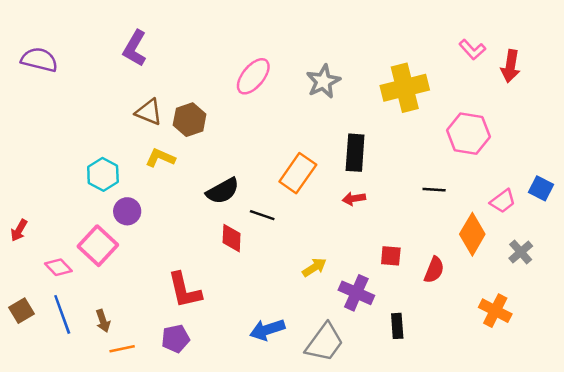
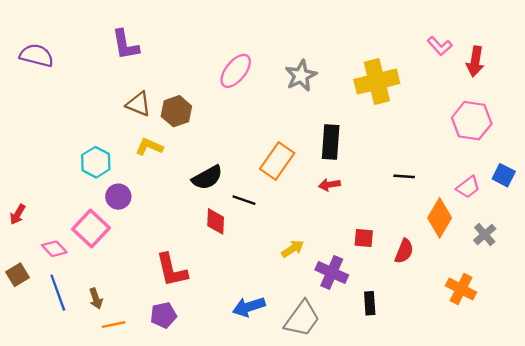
purple L-shape: (135, 48) -> (125, 45), turned -40
pink hexagon: (468, 134) -> (472, 121), moved
brown square: (21, 311) -> (18, 275), moved

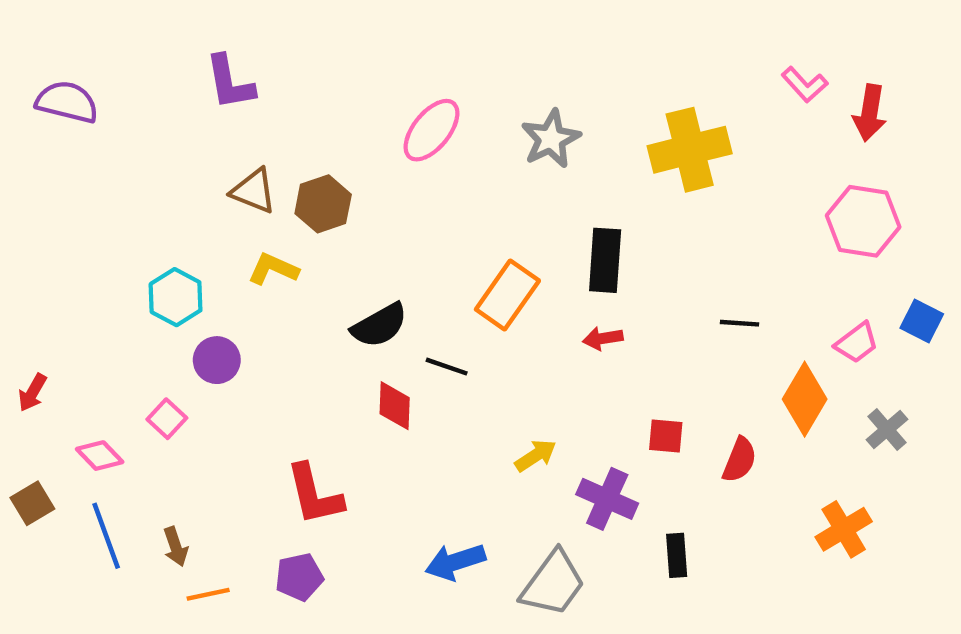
pink square: (91, 229) -> (167, 419), size x0.6
orange cross: (461, 289) -> (844, 529), turned 32

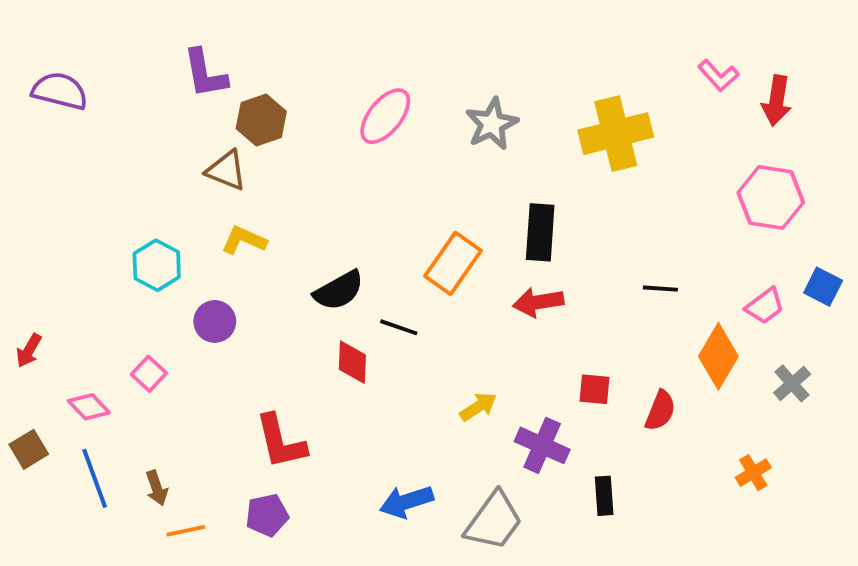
brown hexagon: (323, 204) -> (261, 120), moved
red arrow: (603, 338) -> (538, 302), size x1.4
purple circle: (217, 360) -> (215, 321), moved
orange cross: (844, 529) -> (753, 473), size x0.7

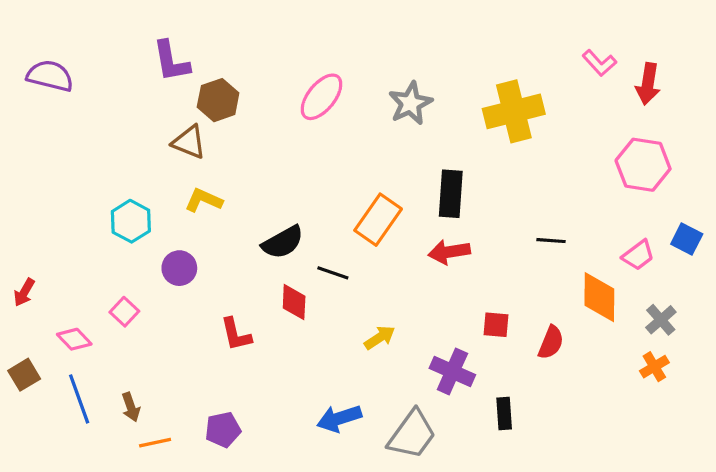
orange diamond: (718, 356) -> (599, 297), turned -30
yellow arrow: (478, 407) -> (380, 338), moved
red L-shape: (281, 442) -> (236, 334), moved, size x0.7
orange cross: (753, 473) -> (654, 367), moved

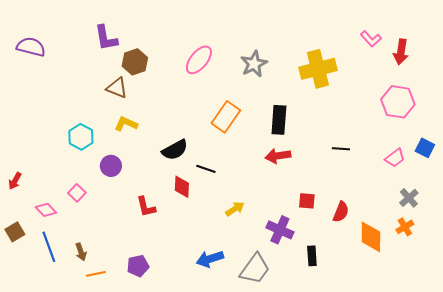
orange rectangle: (378, 220) -> (226, 117), moved
orange diamond: (599, 297) -> (371, 237), moved

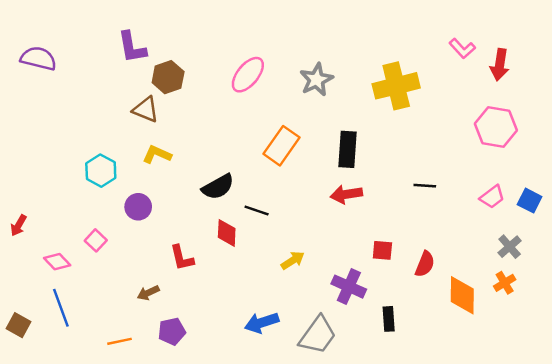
blue square: (425, 148) -> (530, 201), moved
brown square: (15, 232) -> (19, 325), moved, turned -30
brown arrow: (81, 252) -> (148, 293), moved, turned 84

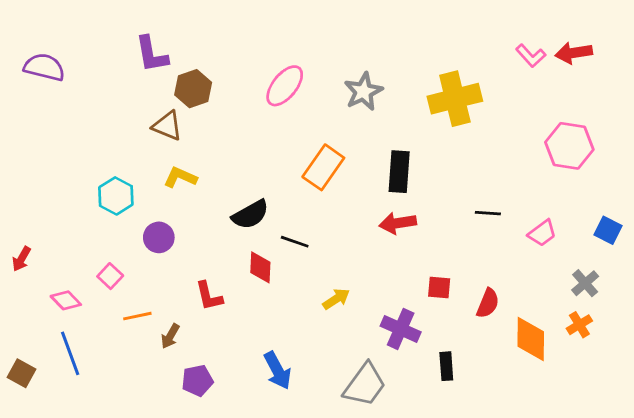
red arrow: (500, 65) -> (574, 53), moved, turned 72
pink trapezoid: (492, 197) -> (542, 233), moved
brown arrow: (148, 293) -> (170, 336), turned -35
blue arrow: (262, 323) -> (278, 370), moved, turned -100
orange line: (119, 341) -> (137, 316), moved

